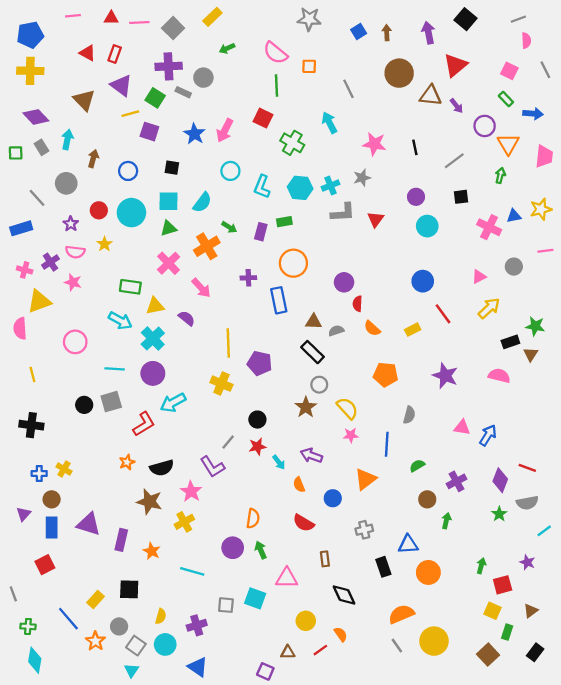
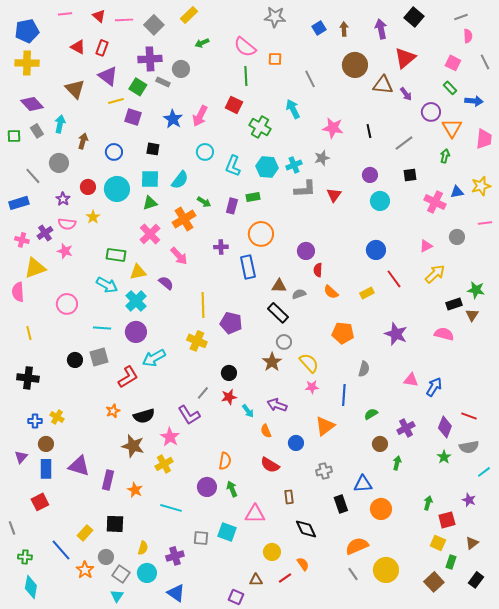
red triangle: (111, 18) -> (99, 16), turned 40

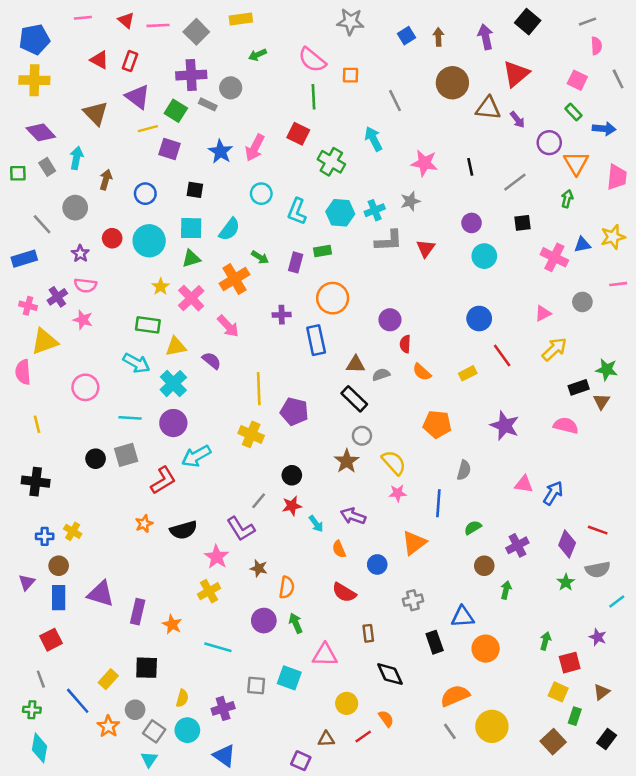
yellow rectangle: (189, 15) -> (241, 19), turned 36
yellow star: (93, 217) -> (161, 287), moved
brown star: (133, 446) -> (259, 568), moved, size x0.6
gray line: (12, 528) -> (41, 679), moved

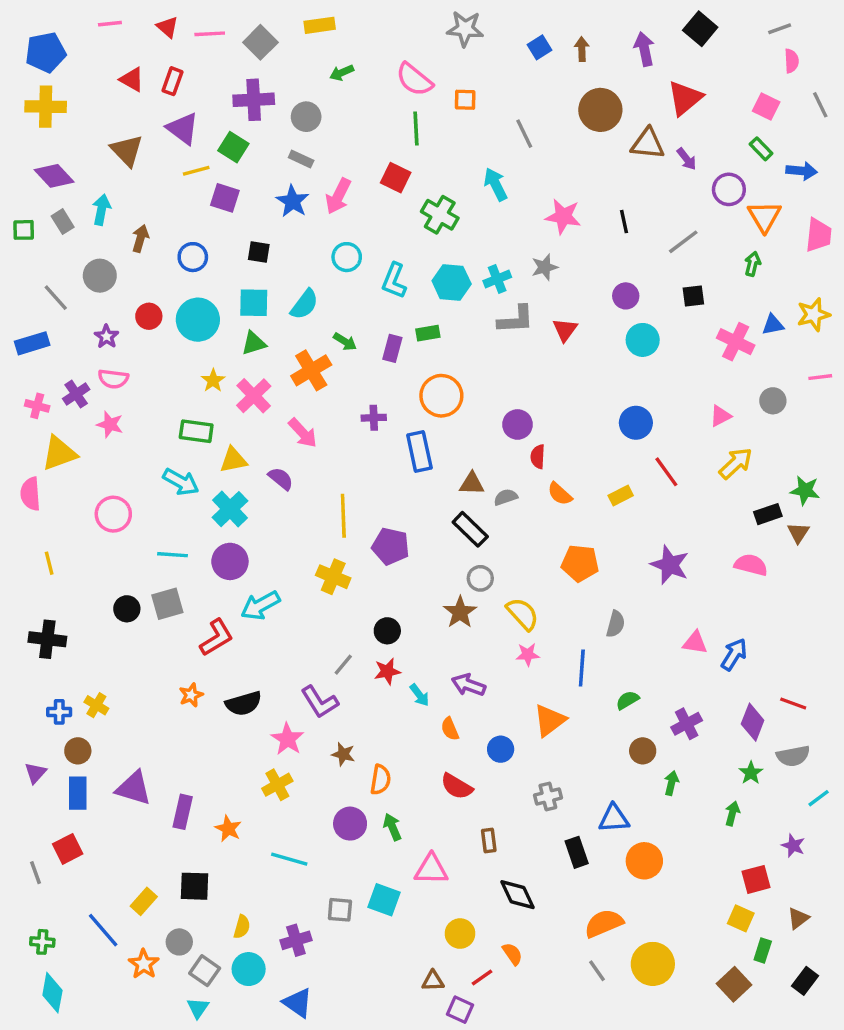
gray rectangle: (208, 104) -> (301, 159), moved
green arrow: (545, 641) -> (732, 813), moved
gray line: (41, 679) -> (36, 873), moved
purple square: (301, 761) -> (460, 1010), moved

